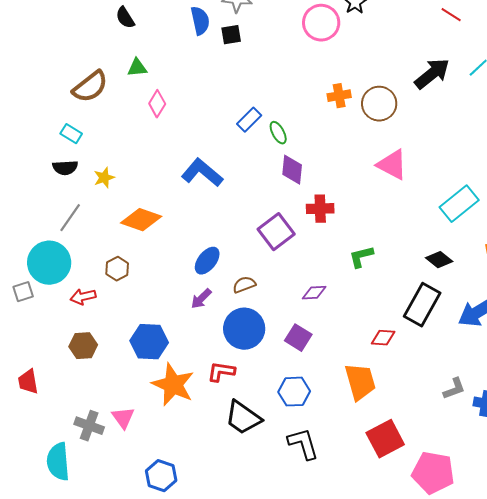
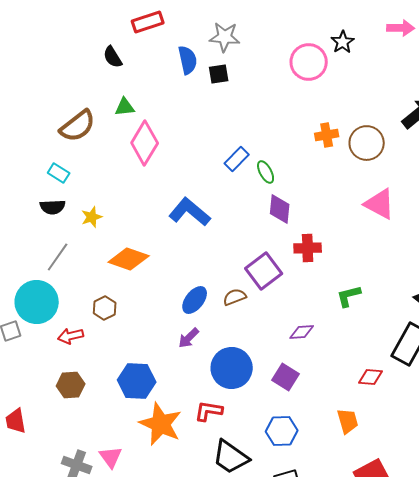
pink diamond: (157, 104) -> (145, 143), size x1.6
brown semicircle: (244, 285) -> (235, 297), moved
orange trapezoid: (360, 382) -> (348, 421), size x0.7

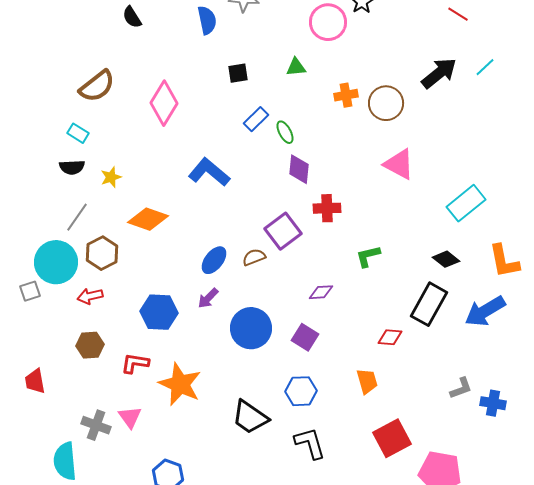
black square: (219, 74) -> (238, 73), moved
green triangle: (125, 107) -> (296, 67), moved
brown hexagon: (105, 308) -> (102, 253), moved, size x1.4
blue hexagon: (137, 381) -> (159, 312), moved
red L-shape: (209, 411) -> (135, 363), moved

